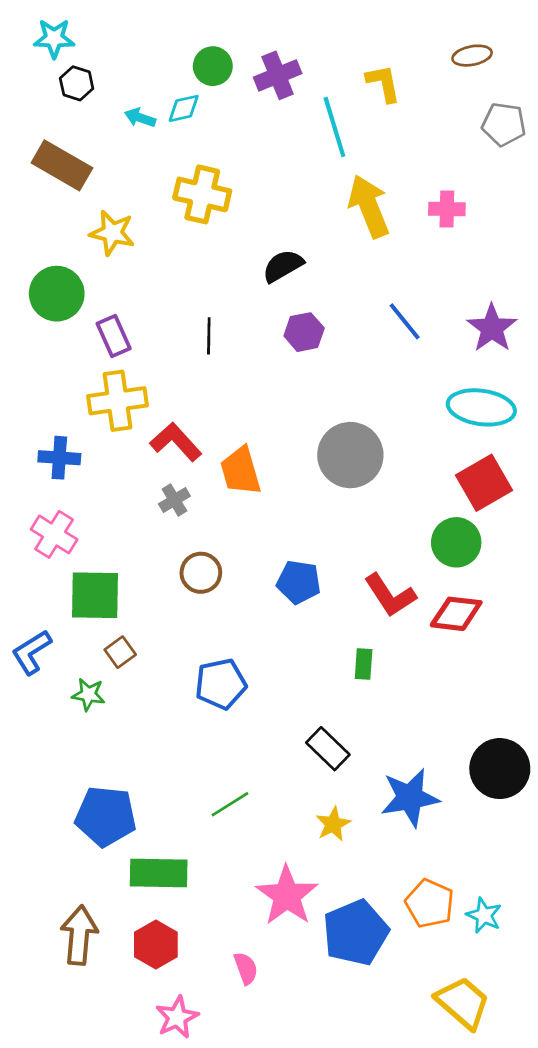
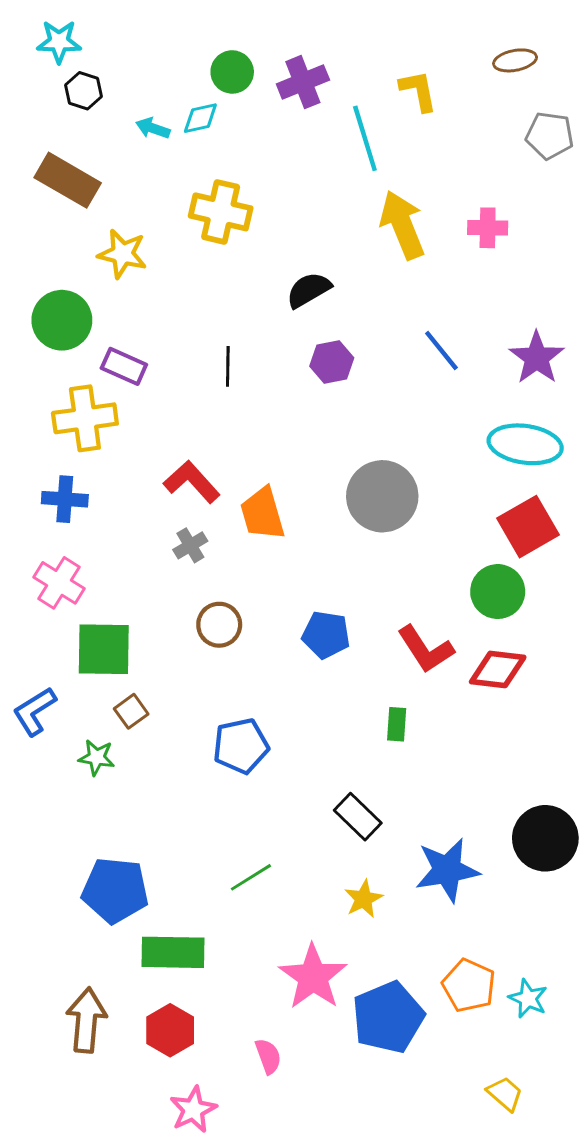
purple rectangle: (114, 336) -> (124, 366), turned -42
yellow cross: (118, 401) -> (85, 418), moved
yellow trapezoid: (463, 1003) -> (505, 1094), size x0.6

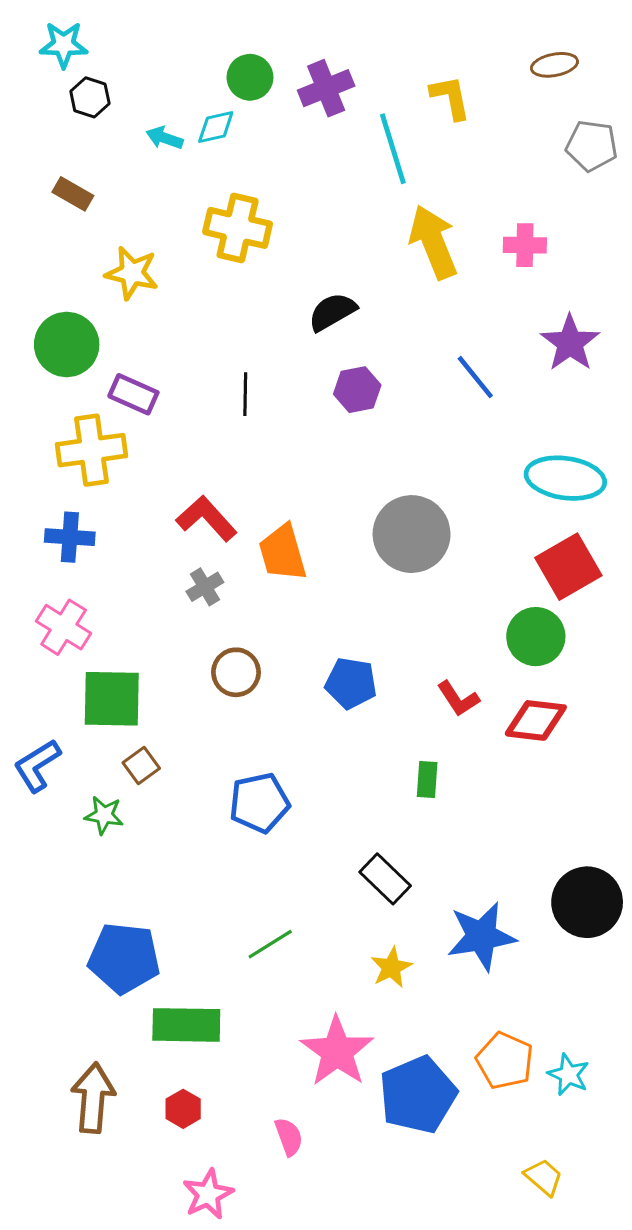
brown rectangle: (68, 180) -> (73, 194), size x0.6
purple star: (537, 358) -> (570, 343), moved
red L-shape: (426, 649) -> (458, 699), size x0.7
red hexagon: (170, 1030) -> (183, 1109), size x0.7

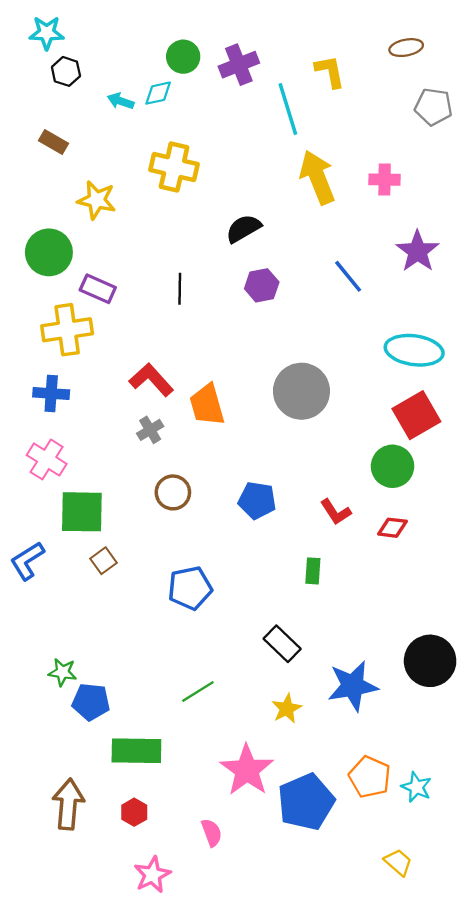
red diamond: (536, 720) -> (392, 528), size x0.7
green star: (104, 815) -> (63, 672), moved
blue pentagon: (124, 958) -> (91, 702), size x0.7

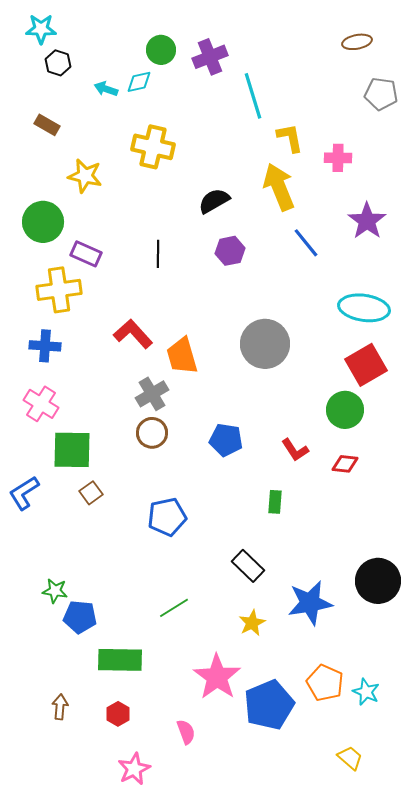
yellow L-shape: (330, 71) -> (290, 138), moved
yellow arrow: (317, 177) -> (279, 187), moved
gray cross: (150, 430) -> (152, 394), moved, size x1.4
brown arrow: (68, 804) -> (60, 707), size x0.6

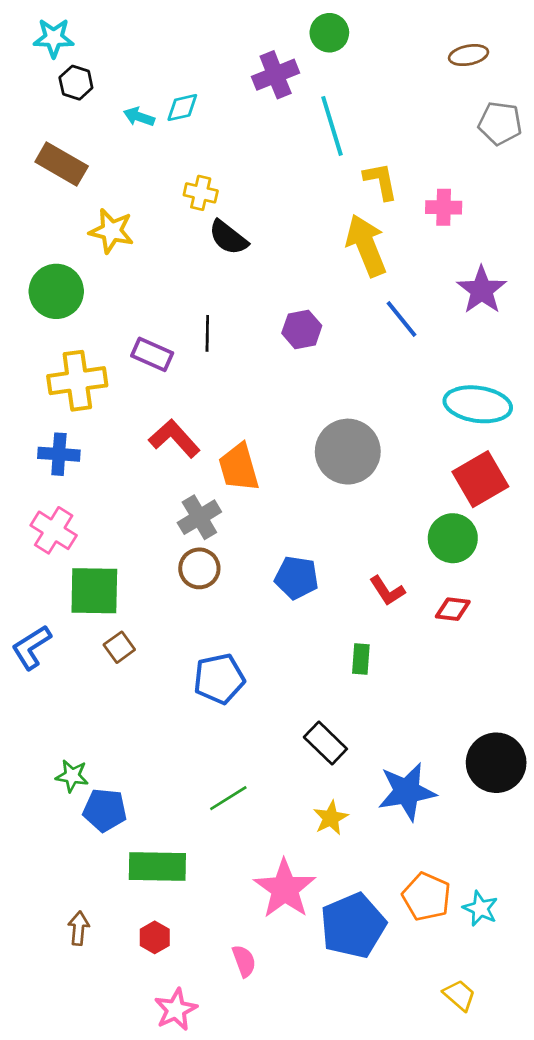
green circle: (161, 50) -> (329, 33), moved
brown rectangle: (47, 125) -> (62, 164), size x1.5
yellow cross: (153, 147) -> (201, 193), size x0.6
black semicircle: (214, 201) -> (228, 238), moved, turned -112
purple rectangle: (86, 254) -> (152, 354), moved

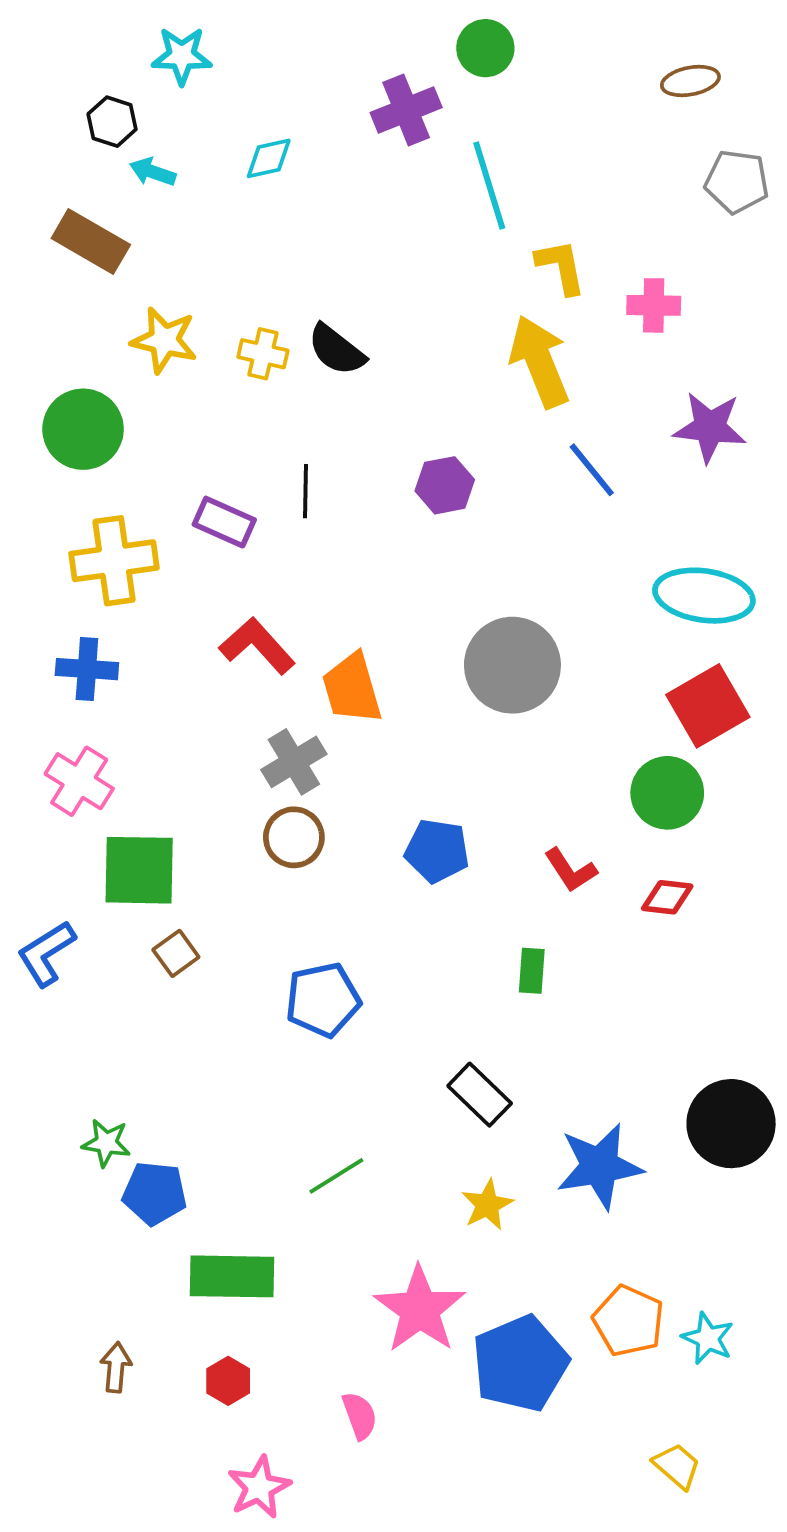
cyan star: (54, 38) -> (182, 56), moved
cyan arrow: (139, 117) -> (153, 172), moved
yellow cross: (201, 193) -> (263, 354), moved
purple star: (482, 290) -> (710, 427), turned -30

